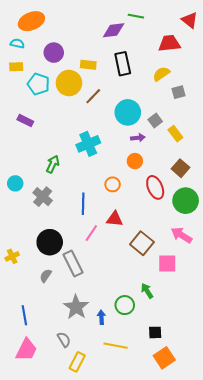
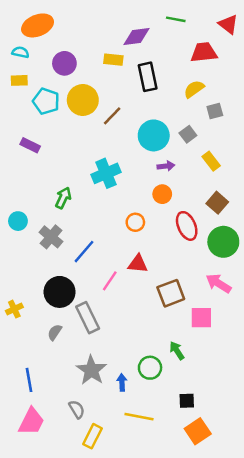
green line: (136, 16) -> (176, 19), moved
yellow rectangle: (88, 65) -> (113, 60), moved
gray square: (155, 121) -> (188, 134), moved
blue line: (83, 204) -> (84, 252), moved, turned 40
brown square: (142, 243) -> (171, 293), turned 30

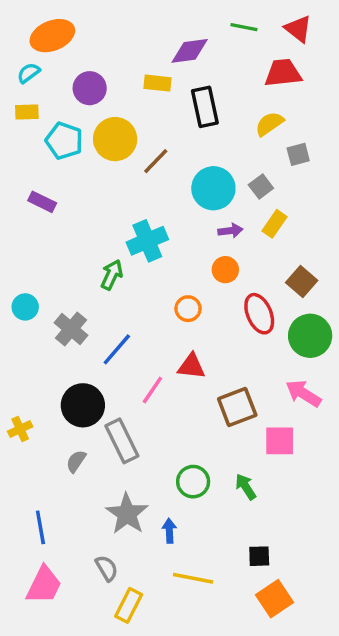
red triangle: (228, 24) -> (298, 29), moved
cyan semicircle: (20, 52) -> (29, 73), turned -49
yellow rectangle: (211, 161) -> (274, 224), moved, turned 72
green arrow: (63, 198) -> (112, 275), moved
green circle: (150, 368) -> (193, 482), moved

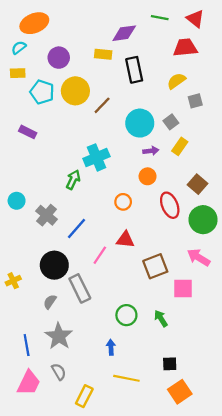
gray star: (127, 514) -> (59, 336), moved
gray semicircle: (107, 568) -> (59, 372), moved

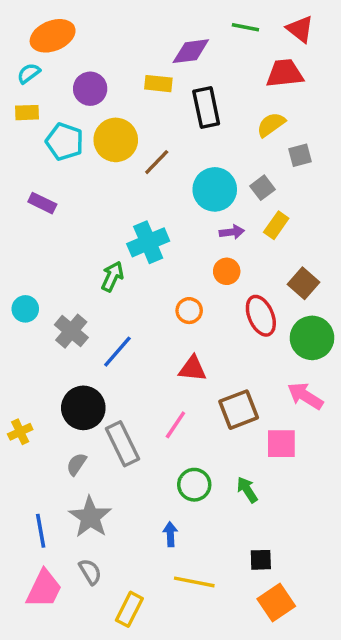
pink line: (100, 255) -> (175, 425), moved

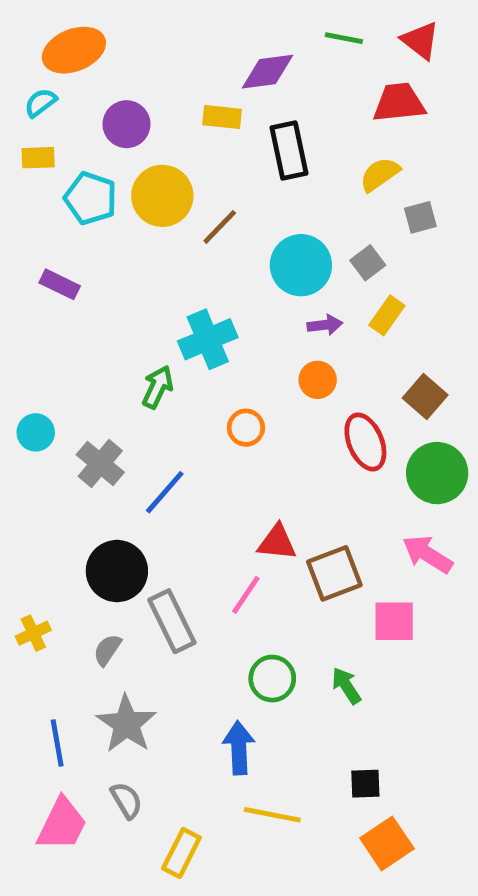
orange circle: (189, 311) -> (246, 428), moved
red triangle: (193, 369) -> (277, 542), moved
yellow cross: (20, 432) -> (33, 633), moved
blue arrow: (170, 534) -> (239, 748), size x1.5

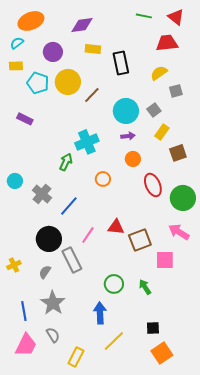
purple diamond: (267, 72) -> (82, 25), moved
purple arrow: (325, 325) -> (128, 136), moved
brown square: (425, 397) -> (178, 153), moved, turned 30
pink line: (246, 595) -> (88, 235), moved
yellow line: (272, 815) -> (114, 341), turned -55

